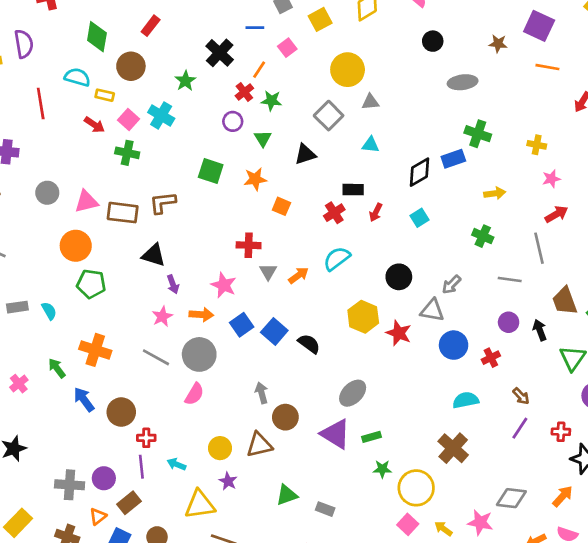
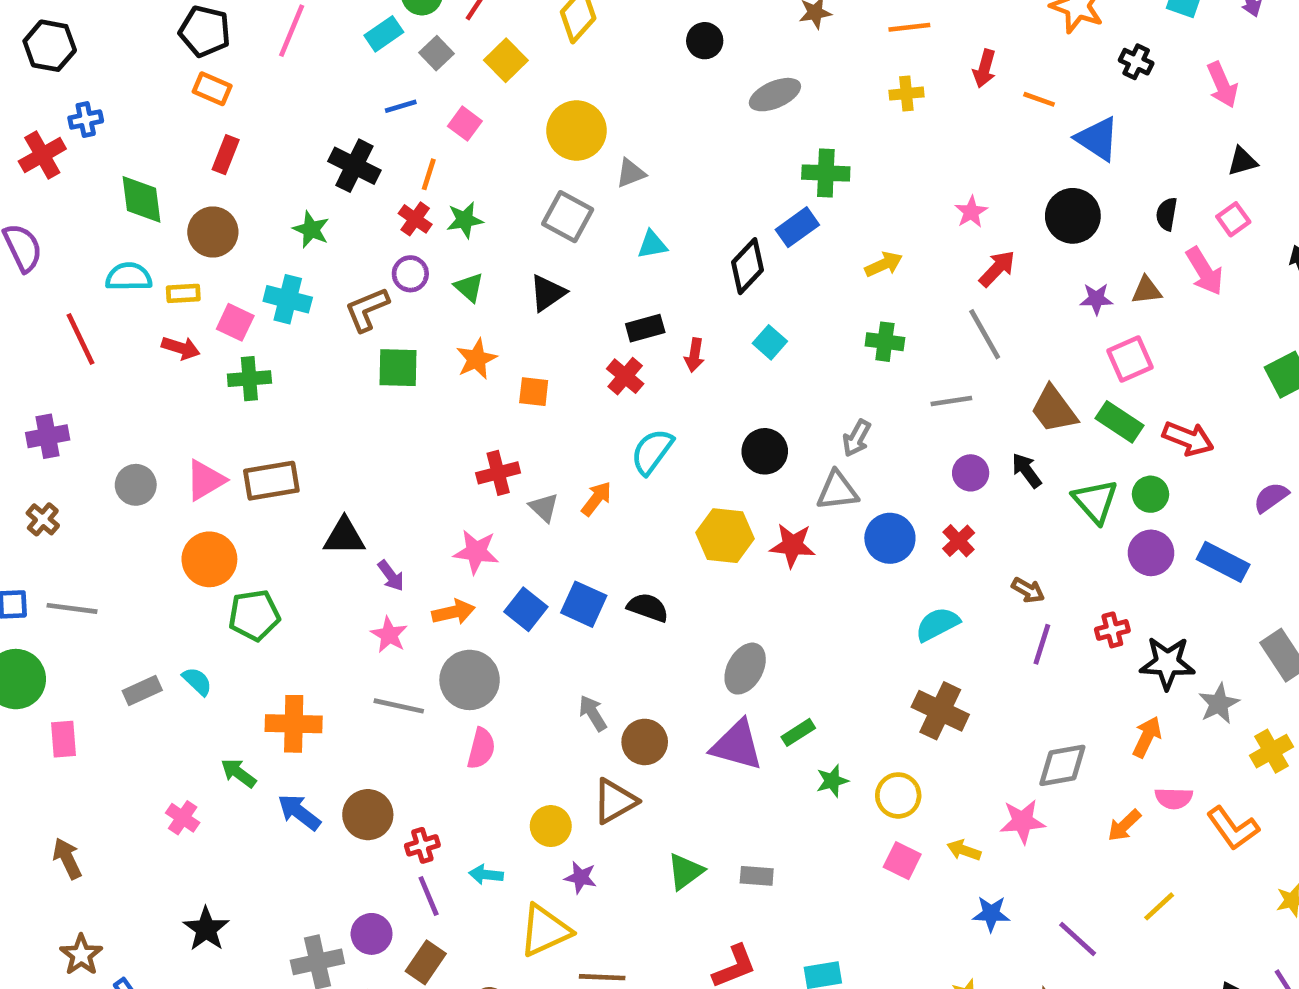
yellow cross: (537, 145) -> (906, 94), moved
brown L-shape: (163, 203) -> (367, 309), moved
yellow circle: (416, 488) -> (898, 795), size x0.7

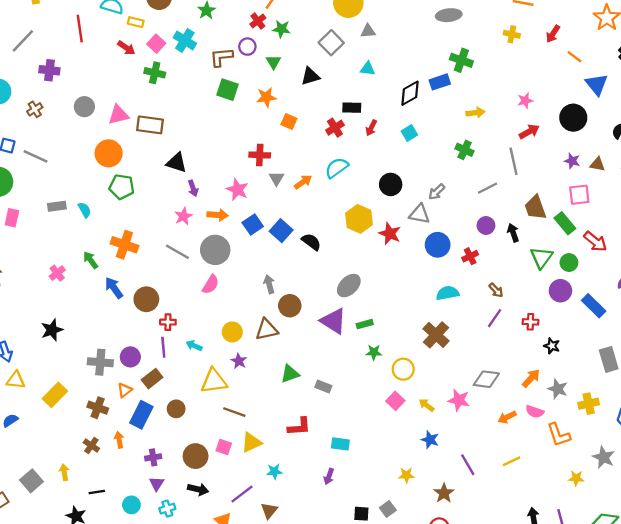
gray line: (951, 401) -> (488, 188), turned -36
black star: (1167, 663) -> (552, 346), size x0.6
gray star: (1219, 704) -> (558, 389), moved, turned 30

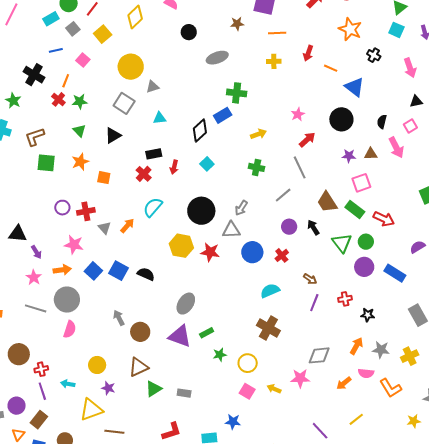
purple circle: (247, 47) -> (62, 208), moved
black circle: (391, 184) -> (201, 211), size x1.4
brown triangle: (267, 330) -> (138, 367), moved
blue star: (430, 440) -> (233, 422), moved

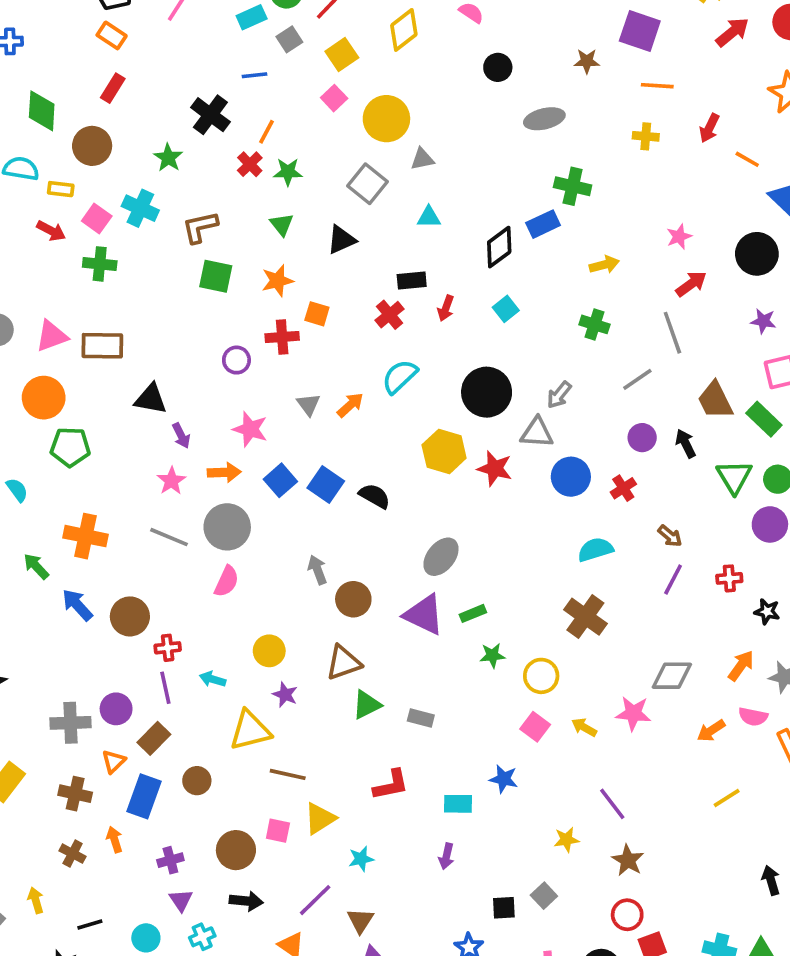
pink square: (83, 60) -> (334, 98), moved
red cross: (86, 211) -> (282, 337), moved
purple line: (320, 431) -> (612, 804), moved

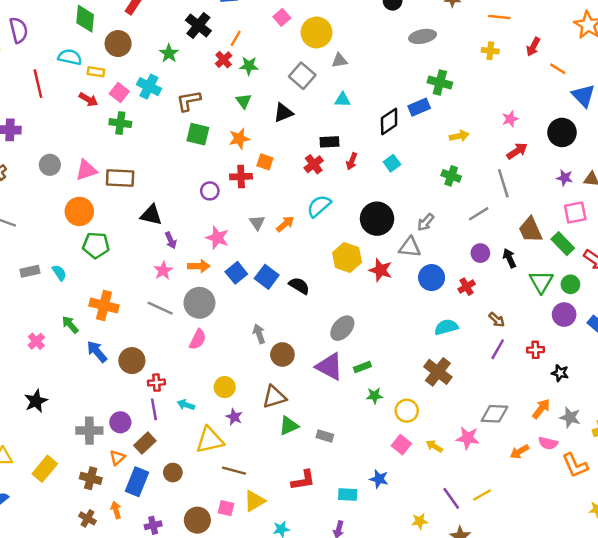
yellow line: (727, 798) -> (482, 495), moved

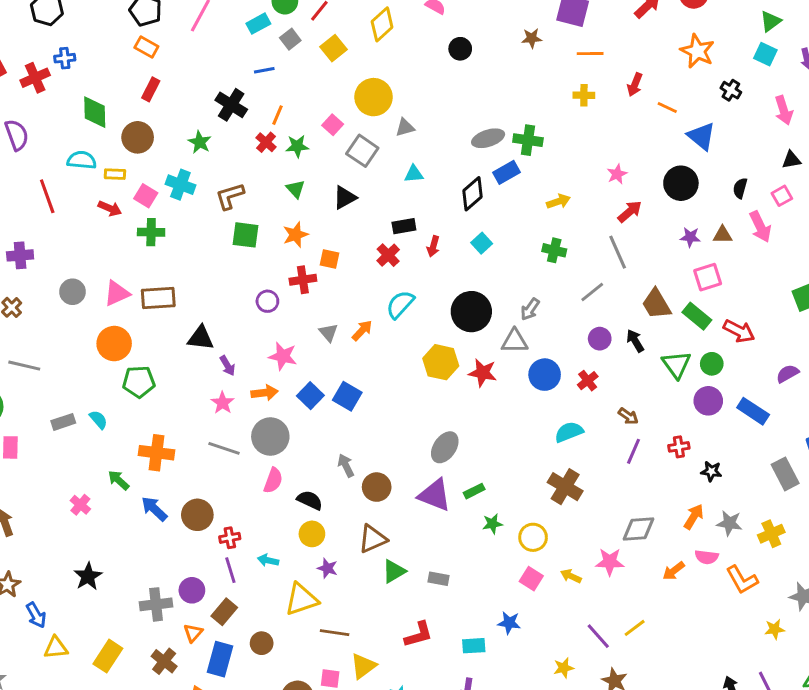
pink square: (282, 17) -> (333, 125), moved
gray ellipse: (423, 36) -> (488, 138), moved
black semicircle: (299, 286) -> (310, 500), moved
brown cross: (91, 478) -> (164, 661), turned 30

